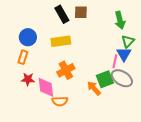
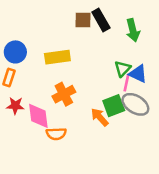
black rectangle: (62, 14) -> (101, 20), moved
green triangle: (128, 41) -> (123, 69), moved
blue triangle: (124, 54) -> (138, 74), turned -35

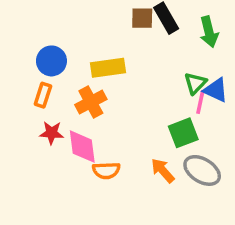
orange cross: (64, 94) -> (91, 102), moved
gray ellipse: (135, 104) -> (202, 170), moved
orange arrow: (100, 117) -> (163, 170), moved

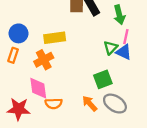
pink line: (200, 102) -> (126, 37), moved
red star: (51, 133) -> (19, 109), moved, size x1.5

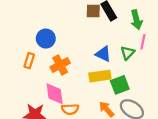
blue circle: (19, 33) -> (46, 39), moved
yellow rectangle: (55, 38) -> (100, 76), moved
blue triangle: (124, 52) -> (103, 54), moved

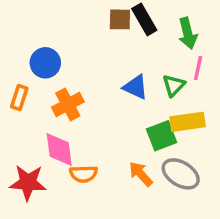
yellow rectangle: (100, 76) -> (188, 122), moved

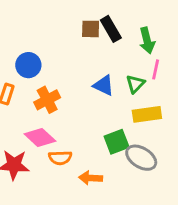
green square: (162, 136) -> (117, 142), moved
pink diamond: (59, 150) -> (40, 137), turned -40
orange arrow: (141, 174) -> (91, 178), moved, turned -45

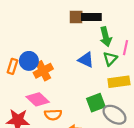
black rectangle: (111, 29) -> (91, 17), turned -60
green arrow: (147, 40) -> (106, 37), moved
blue circle: (28, 65) -> (29, 61), moved

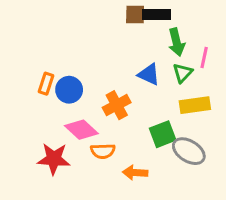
blue circle: (29, 61) -> (69, 90), moved
orange cross: (43, 71) -> (117, 105), moved

